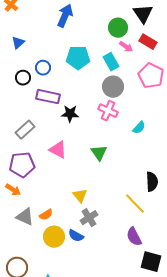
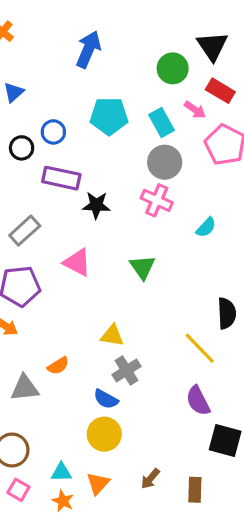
pink arrow: (126, 47) -> (195, 110), moved
yellow triangle: (80, 196) -> (112, 336), turned -42
gray triangle: (25, 217) -> (25, 388), moved, turned -30
yellow circle: (54, 237) -> (104, 434), moved

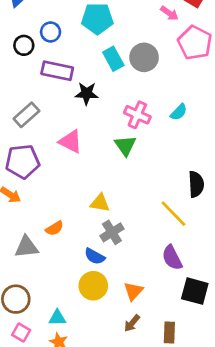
cyan rectangle: (162, 122) -> (113, 59), moved
pink cross: (157, 200) -> (137, 115), moved
orange triangle: (98, 483) -> (133, 291), moved

